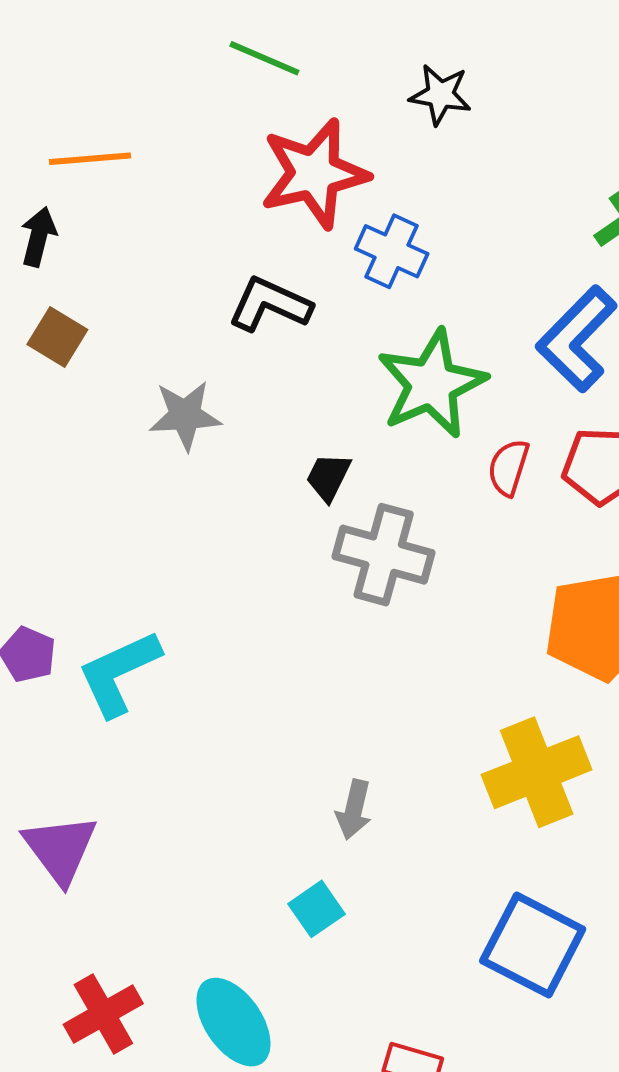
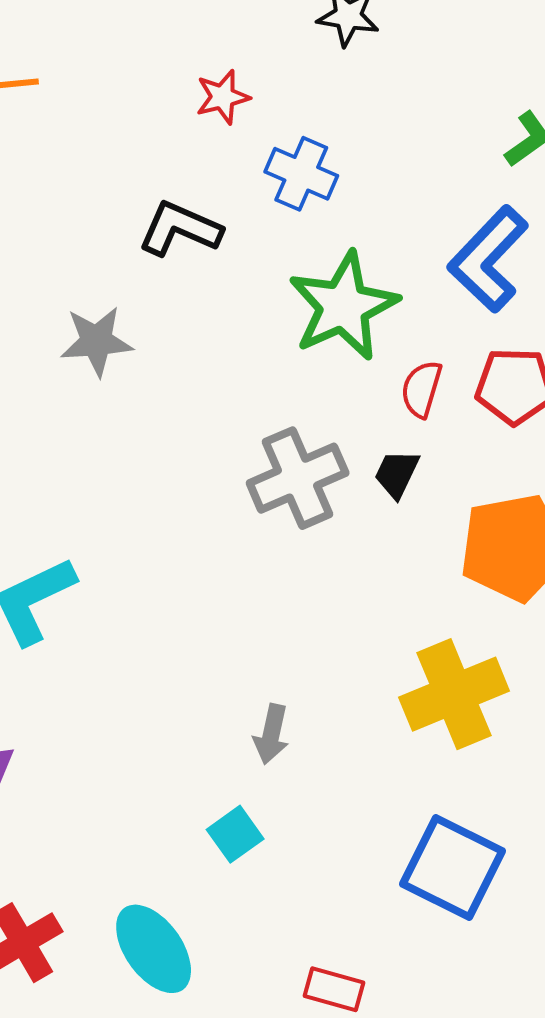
red star: (314, 174) -> (223, 97), size x0.5
black trapezoid: (328, 477) -> (397, 474), moved
gray cross: (384, 555) -> (298, 478), turned -38

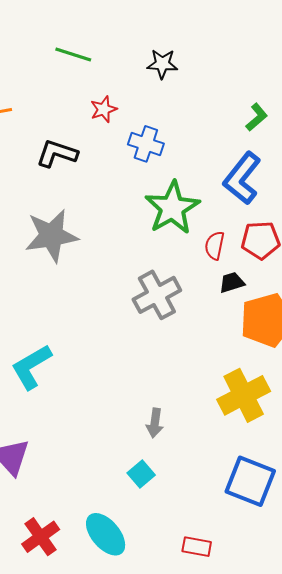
black L-shape: (180, 229) -> (57, 154), moved
gray star: (96, 341) -> (51, 236), size x1.5
black trapezoid: (397, 474) -> (232, 282), moved, turned 52

